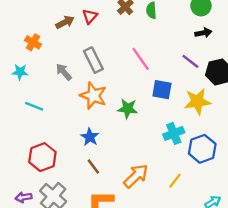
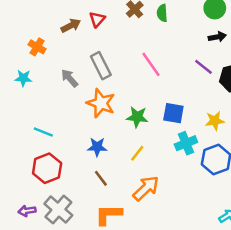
blue square: (162, 90) -> (173, 113), moved
yellow star: (197, 101) -> (215, 121), moved, size x0.7
cyan line: (34, 106) -> (43, 132), moved
blue star: (90, 137) -> (97, 147), turned -30
yellow line: (175, 181) -> (137, 153), moved

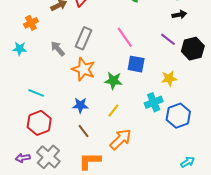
orange cross: (37, 47) -> (31, 23), turned 32
gray rectangle: (101, 66) -> (83, 38), turned 50
blue square: (173, 113) -> (136, 64), moved
yellow star: (215, 121) -> (169, 79), moved

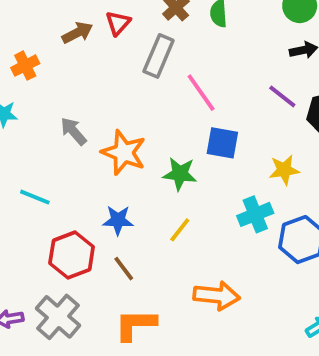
gray rectangle: (83, 38) -> (159, 56), moved
gray arrow: (58, 49) -> (73, 131), moved
red hexagon: (39, 123) -> (72, 255), moved
orange arrow: (121, 139) -> (217, 296), moved, turned 50

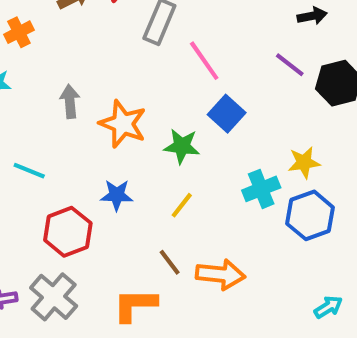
gray arrow: (73, 131) -> (70, 101), turned 36
blue square: (222, 143) -> (227, 114), turned 32
yellow star: (284, 170) -> (304, 162), moved
brown line: (124, 269) -> (170, 262), moved

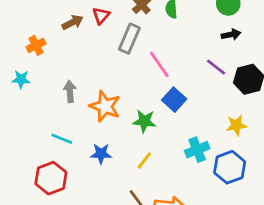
yellow star: (304, 162) -> (236, 125), moved
cyan line: (29, 171) -> (62, 139), moved
red hexagon: (68, 232) -> (51, 178), moved

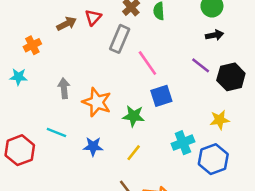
blue square: (174, 100) -> (161, 96), turned 30
red hexagon: (51, 178) -> (20, 150), moved

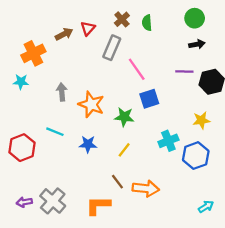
orange cross: (32, 45) -> (33, 53), size x1.5
purple line: (201, 65) -> (184, 72), turned -36

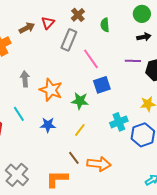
green semicircle: (147, 23) -> (105, 25), moved
cyan line: (55, 132) -> (19, 114), turned 35

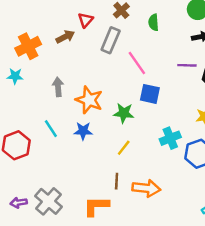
brown arrow: (27, 28) -> (65, 37), moved
blue square: (102, 85) -> (150, 94), turned 30
blue star: (48, 125) -> (83, 131), moved
brown line: (74, 158) -> (117, 181), turned 40

